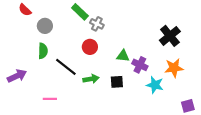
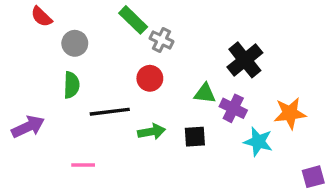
black cross: (170, 36) -> (245, 60), moved
black line: (66, 67) -> (110, 112), turned -45

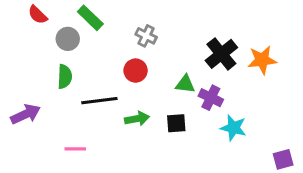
green rectangle: (133, 20) -> (90, 18), moved
orange star: (290, 113) -> (262, 60), moved

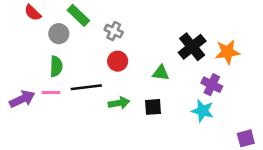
gray cross: (146, 36) -> (114, 31), moved
purple cross: (211, 98) -> (212, 85), moved
pink line: (75, 149) -> (51, 93), moved

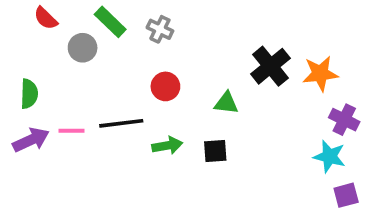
gray cross: (114, 31) -> (160, 29), moved
green semicircle: (56, 66) -> (29, 94), moved
purple cross: (212, 85) -> (344, 120), moved
cyan star: (203, 111) -> (329, 156), moved

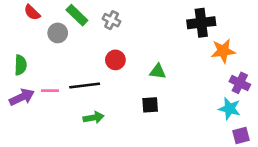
black cross: (271, 66) -> (201, 23), moved, turned 32
green arrow: (167, 145) -> (94, 118), moved

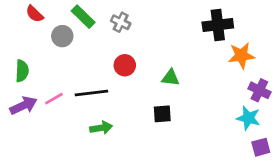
pink line: (50, 91) -> (54, 99), turned -30

